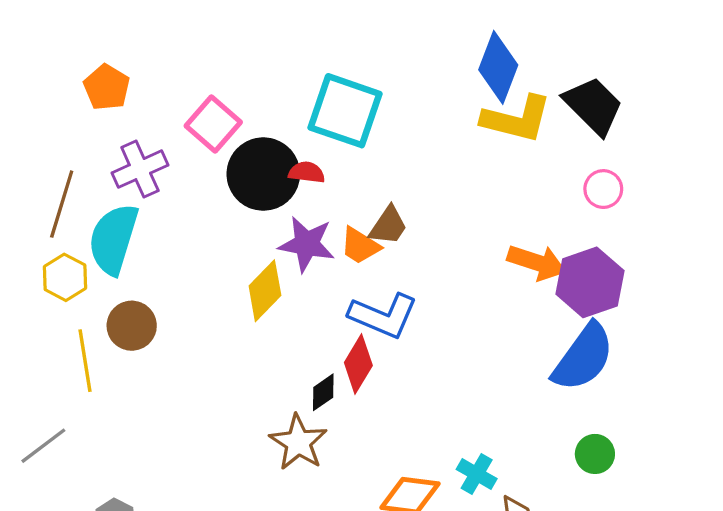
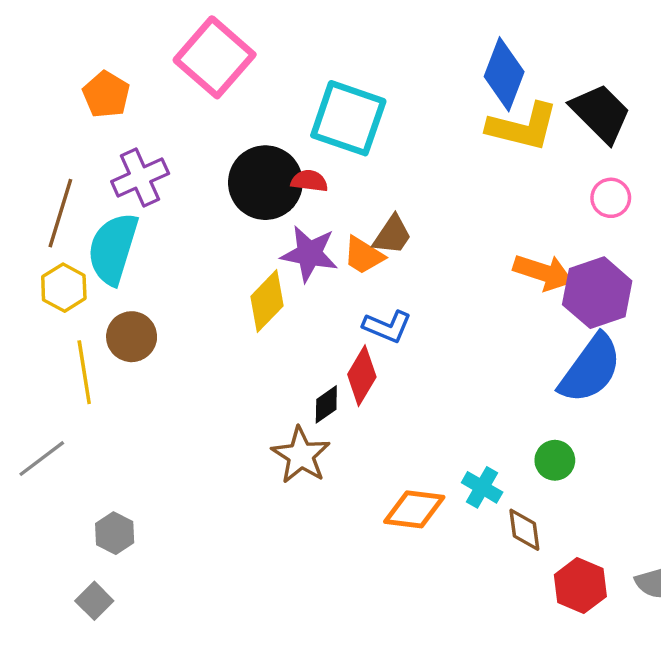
pink square: (213, 124) -> (215, 57), moved, size x1.4
blue L-shape: (383, 316) -> (387, 327), size x0.7
green circle: (595, 454) -> (555, 460), moved

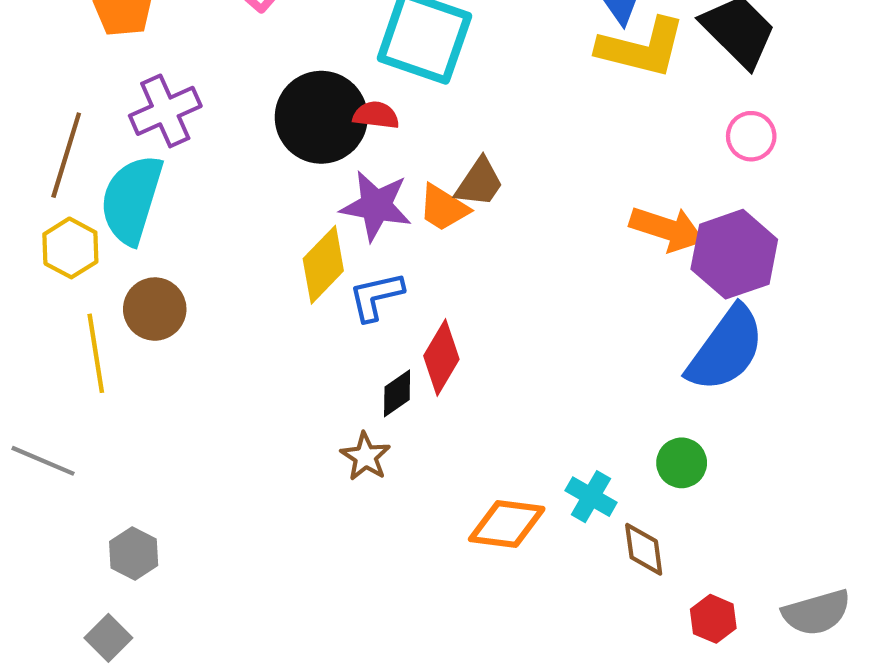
blue L-shape: (387, 327) -> (376, 296), moved, turned 144
brown star: (301, 455) -> (365, 457), size x0.7
gray line: (42, 459) -> (43, 461), turned 60
red hexagon: (580, 586) -> (713, 619), size x0.7

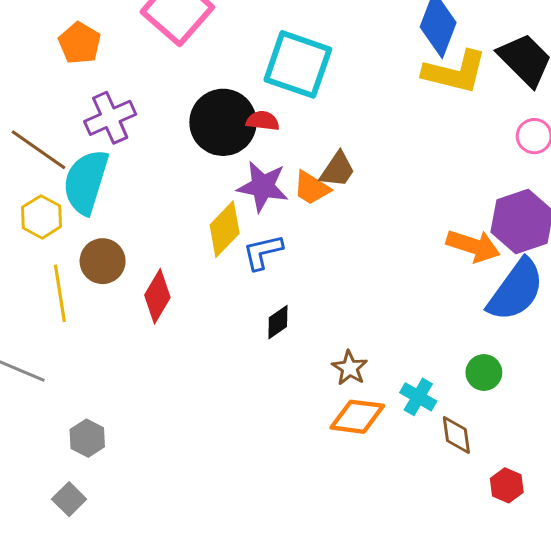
brown line: (66, 155) -> (38, 150), turned -72
orange arrow: (667, 229) -> (473, 246), moved
red diamond: (441, 357) -> (157, 296), moved
brown star: (365, 457) -> (350, 368), moved

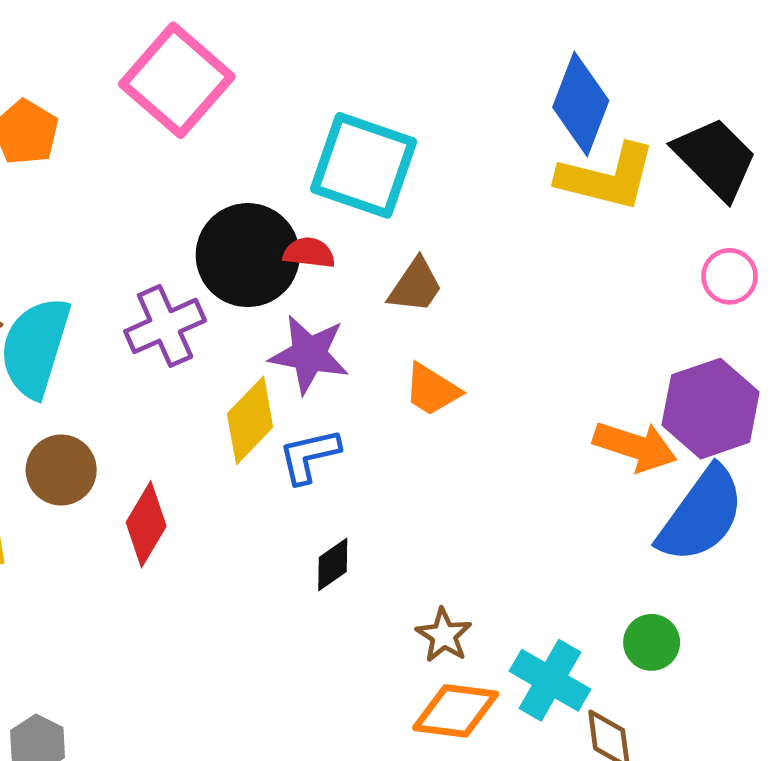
purple cross: (110, 118) -> (165, 326), moved
brown trapezoid: (337, 170) -> (415, 286), moved
orange trapezoid: (312, 188) -> (432, 390), moved
cyan cross: (418, 397) -> (550, 680), size x1.4

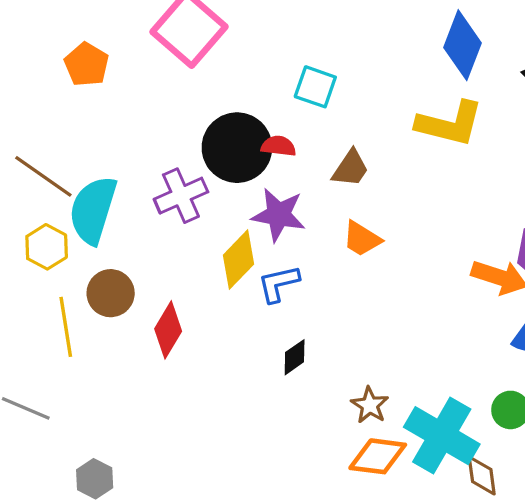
cyan square: (363, 165) -> (315, 87), size x0.6
yellow L-shape: (607, 177) -> (450, 124), moved
cyan cross: (550, 680) -> (442, 436), size x1.4

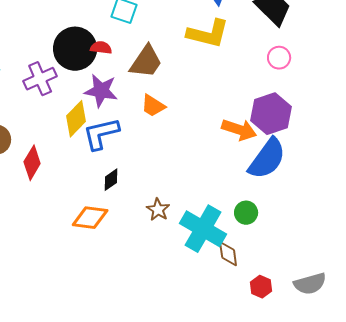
brown trapezoid: (351, 168) -> (146, 62), size x1.4
blue L-shape: (279, 284) -> (101, 134), size x1.4
orange diamond: (378, 456) -> (90, 218), moved

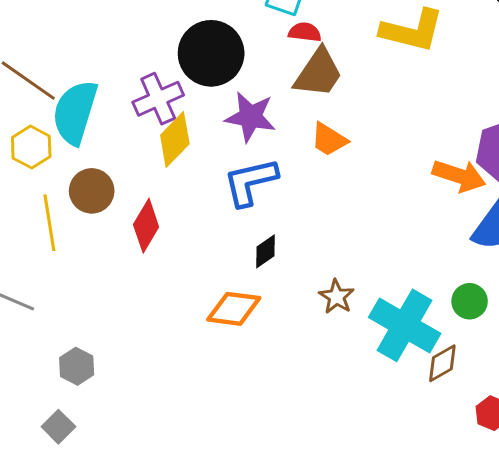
red semicircle: (101, 48) -> (305, 32), moved
yellow diamond: (76, 119) -> (175, 139), moved
brown diamond: (228, 254) -> (442, 363), turned 68

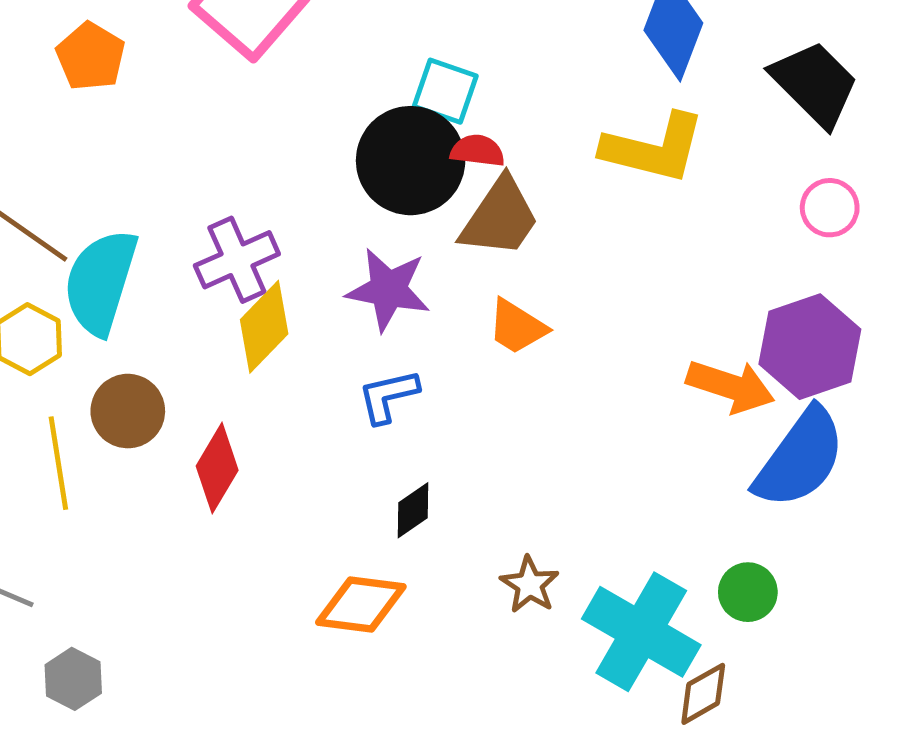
black circle: (211, 53) -> (411, 161), moved
blue L-shape: (250, 182) -> (388, 396), size x0.7
gray hexagon: (77, 366) -> (73, 679), moved

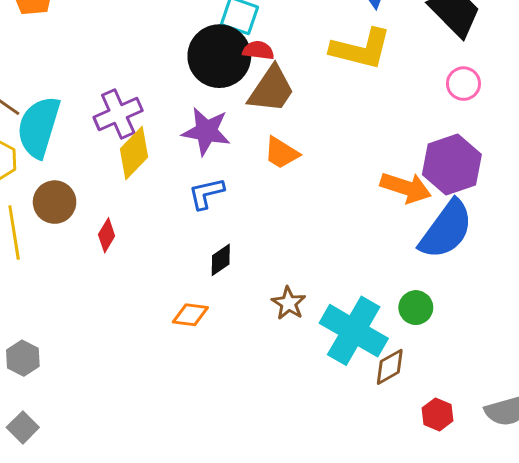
red diamond: (217, 468) -> (107, 235), size x0.7
orange diamond: (361, 605) -> (190, 315), size x0.7

